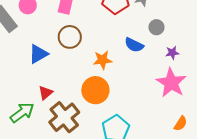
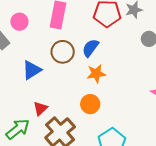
blue semicircle: (134, 45) -> (90, 48), moved, turned 102
orange circle: (95, 90) -> (90, 104), size x0.7

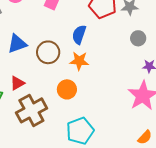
blue semicircle: (90, 48) -> (79, 35), turned -30
brown circle: (63, 52) -> (48, 52), moved

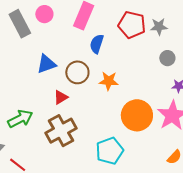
blue semicircle: (79, 35) -> (97, 44), moved
red triangle: (17, 83) -> (61, 97), moved
orange circle: (67, 89) -> (137, 115), moved, size x1.6

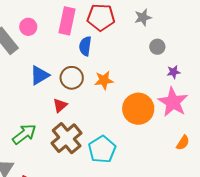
red pentagon: (132, 25) -> (101, 17), moved
cyan pentagon: (110, 151) -> (102, 149), moved

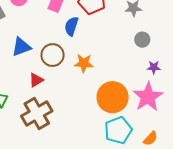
cyan pentagon: (102, 149) -> (118, 130), moved

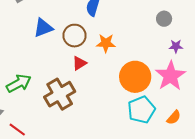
red triangle: (36, 80) -> (79, 63), moved

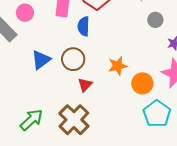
orange star: (106, 43) -> (118, 66), moved
orange circle: (135, 77) -> (142, 83), size x0.7

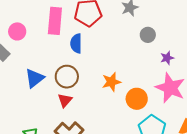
red triangle: (85, 85) -> (65, 100), moved

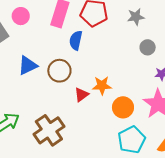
red triangle: (65, 100) -> (81, 95), moved

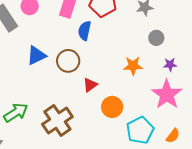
orange star: (102, 85) -> (133, 66), moved
orange circle: (123, 107) -> (112, 107), moved

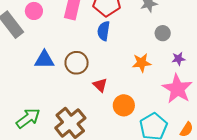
blue semicircle: (85, 31) -> (104, 31), moved
blue triangle: (36, 55) -> (44, 60), turned 30
red triangle: (90, 85) -> (100, 85), turned -35

